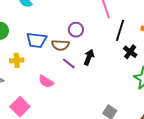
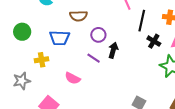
purple circle: (76, 30) -> (98, 35), moved
brown semicircle: (60, 45) -> (78, 16), moved

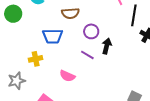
green circle: (22, 32) -> (13, 14), moved

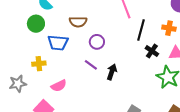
green circle: (13, 14) -> (36, 24), moved
black arrow: (107, 46) -> (112, 72), moved
pink semicircle: (67, 76) -> (59, 86), moved, turned -56

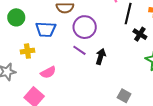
green circle: (36, 24) -> (16, 17), moved
purple circle: (97, 42) -> (85, 27), size x1.5

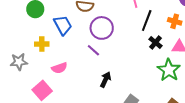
blue trapezoid: (46, 29) -> (63, 25), turned -130
black arrow: (101, 57) -> (105, 80), moved

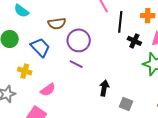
yellow cross: (42, 44) -> (25, 71), turned 32
black arrow: (105, 80) -> (104, 88), moved

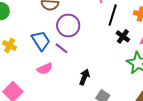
blue trapezoid: (40, 47) -> (41, 41), moved
pink semicircle: (48, 90) -> (45, 69), moved

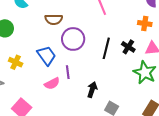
black line: (113, 15) -> (106, 48), moved
purple line: (61, 48) -> (68, 72), moved, turned 48

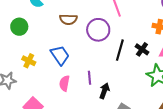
purple circle: (73, 39) -> (98, 30), moved
purple line: (68, 72) -> (90, 78), moved
pink semicircle: (52, 83) -> (64, 83), turned 126

